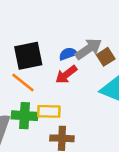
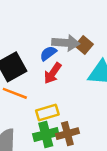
gray arrow: (88, 49) -> (66, 43), turned 56
green cross: (25, 116) -> (46, 135), moved

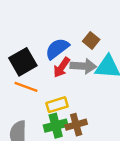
gray arrow: (66, 43) -> (83, 66), moved
blue semicircle: (48, 53) -> (57, 49), size x1.5

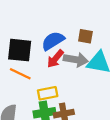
brown square: (91, 40) -> (85, 36), turned -35
black square: (23, 62) -> (20, 50), turned 30

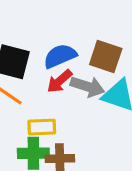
brown square: (85, 36) -> (106, 56), size x1.5

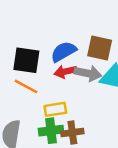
red arrow: (60, 81) -> (65, 72), turned 35

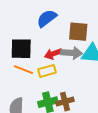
blue semicircle: (64, 52) -> (47, 18), moved
yellow rectangle: (55, 109) -> (47, 71), moved

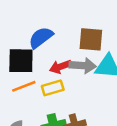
blue semicircle: (47, 18) -> (41, 38), moved
orange line: (23, 70) -> (24, 86), turned -42

